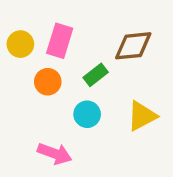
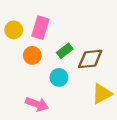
brown diamond: (133, 46) -> (90, 59), moved
yellow triangle: (142, 116) -> (102, 94), moved

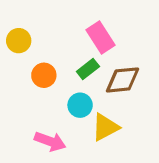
pink rectangle: (40, 28) -> (101, 37), moved, turned -50
yellow triangle: (102, 94) -> (105, 127), moved

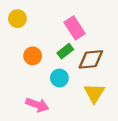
yellow circle: (19, 41) -> (17, 19), moved
yellow triangle: (105, 127) -> (94, 93), moved, turned -30

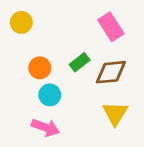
pink rectangle: (75, 28) -> (111, 27), moved
cyan circle: (59, 78) -> (50, 95), moved

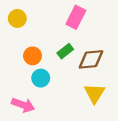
pink rectangle: (111, 27) -> (76, 17), moved, turned 60
pink arrow: (45, 128) -> (23, 105), moved

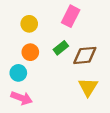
yellow circle: (17, 18) -> (29, 24), moved
cyan circle: (41, 78) -> (18, 73), moved

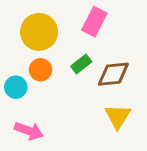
yellow circle: (29, 24) -> (39, 32), size x1.6
cyan circle: (18, 73) -> (16, 87), moved

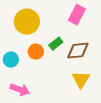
pink rectangle: (94, 22) -> (77, 15), moved
orange circle: (41, 70) -> (36, 52), moved

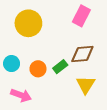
green rectangle: (56, 44) -> (60, 67), moved
orange circle: (36, 52) -> (38, 69), moved

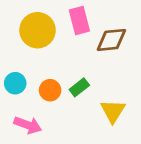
pink rectangle: (81, 16) -> (79, 20), moved, turned -42
brown diamond: (82, 54) -> (111, 40), moved

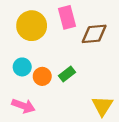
cyan circle: (15, 83) -> (22, 67), moved
yellow triangle: (113, 111) -> (102, 106), moved

